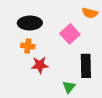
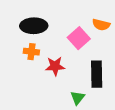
orange semicircle: (90, 13) -> (101, 25), moved
red star: (40, 65) -> (55, 66), moved

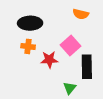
orange semicircle: (101, 25) -> (81, 14), moved
pink square: (79, 38) -> (71, 45), moved

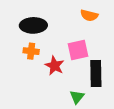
pink square: (71, 45) -> (78, 50), turned 30
red star: (49, 60) -> (55, 66), turned 30

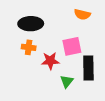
red star: (55, 66) -> (50, 61), turned -30
green triangle: (77, 97) -> (67, 81), moved

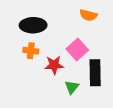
pink square: (72, 46) -> (77, 50), turned -30

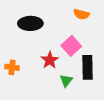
orange cross: (31, 51) -> (12, 67), moved
red star: (54, 65) -> (50, 60), turned -30

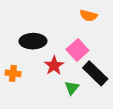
black ellipse: (30, 23) -> (33, 41), moved
black rectangle: (88, 67) -> (95, 73), turned -45

